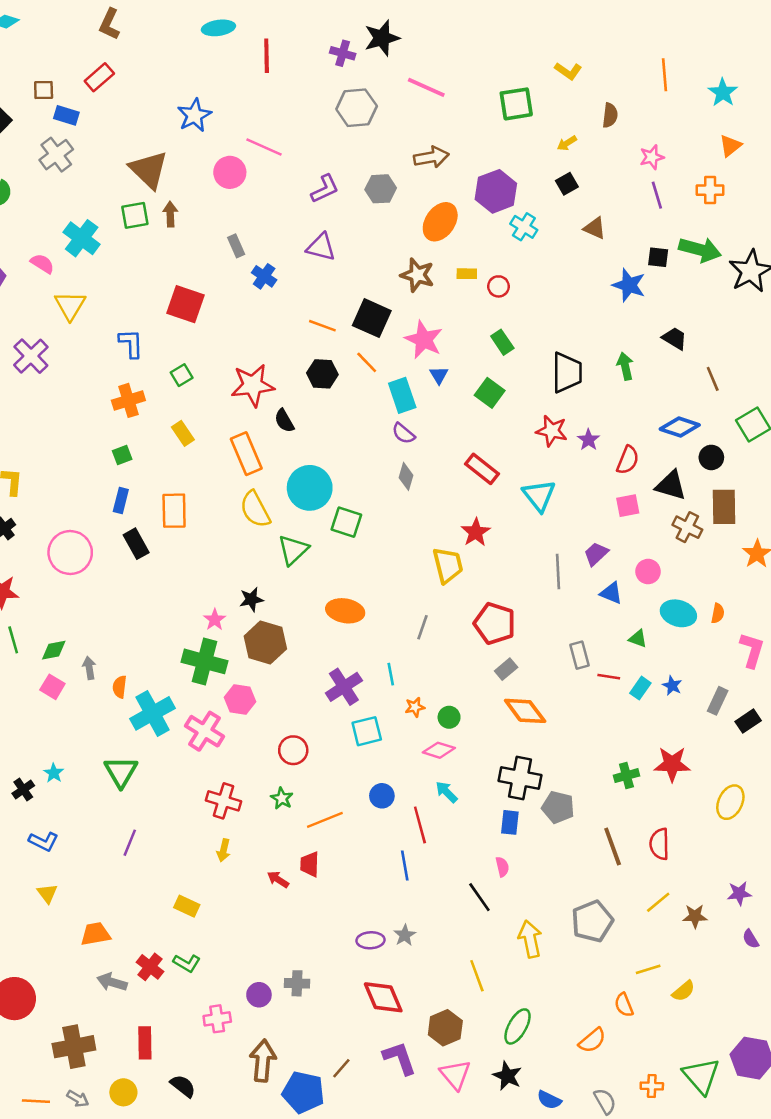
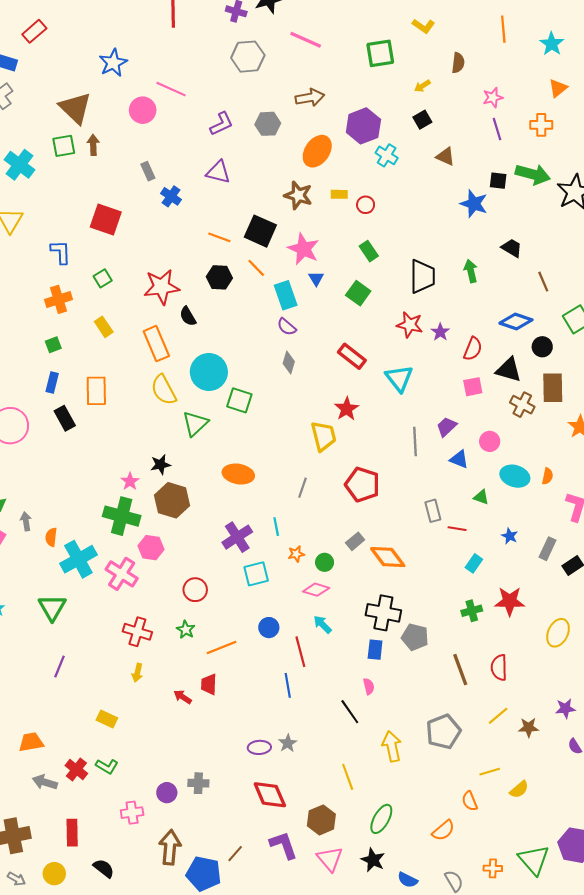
gray rectangle: (506, 669) -> (355, 541), moved
cyan rectangle: (640, 688) -> (474, 563), moved

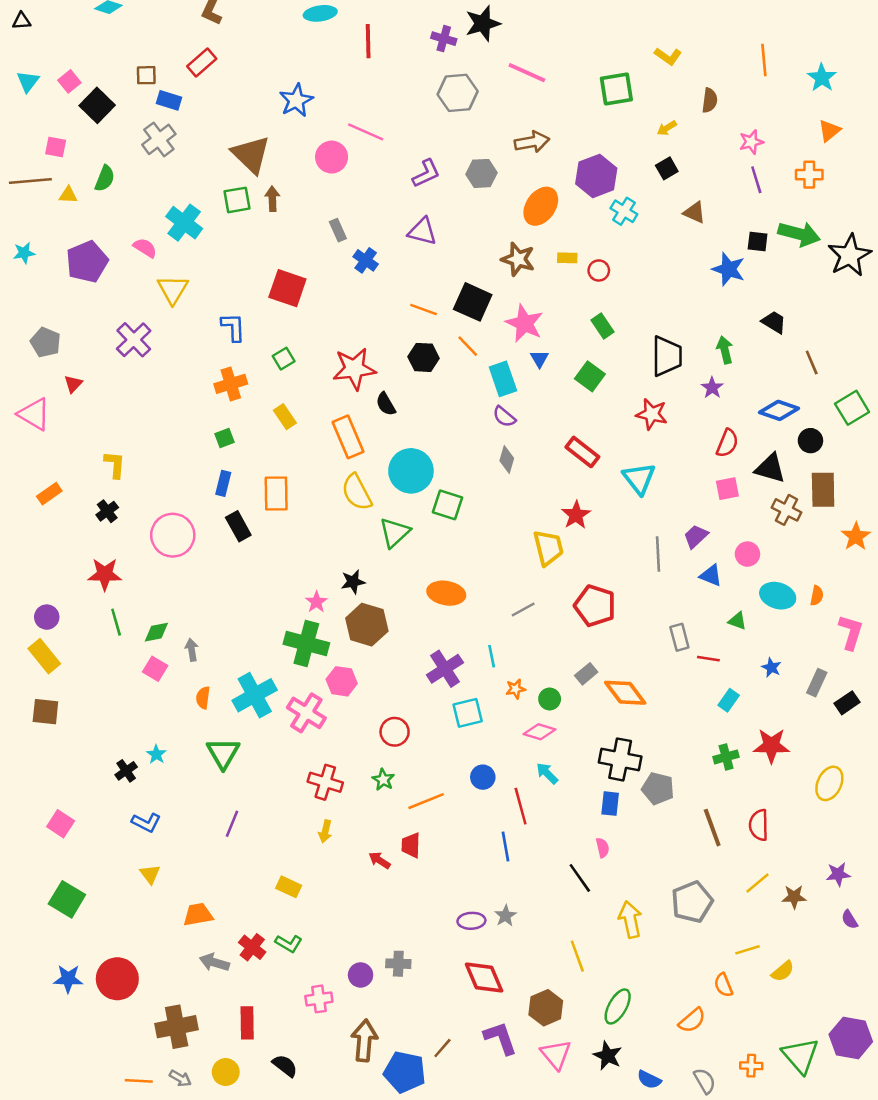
purple star: (440, 332) -> (712, 388), moved
gray line: (302, 488) -> (523, 609), turned 42
orange semicircle: (51, 537) -> (203, 698), moved

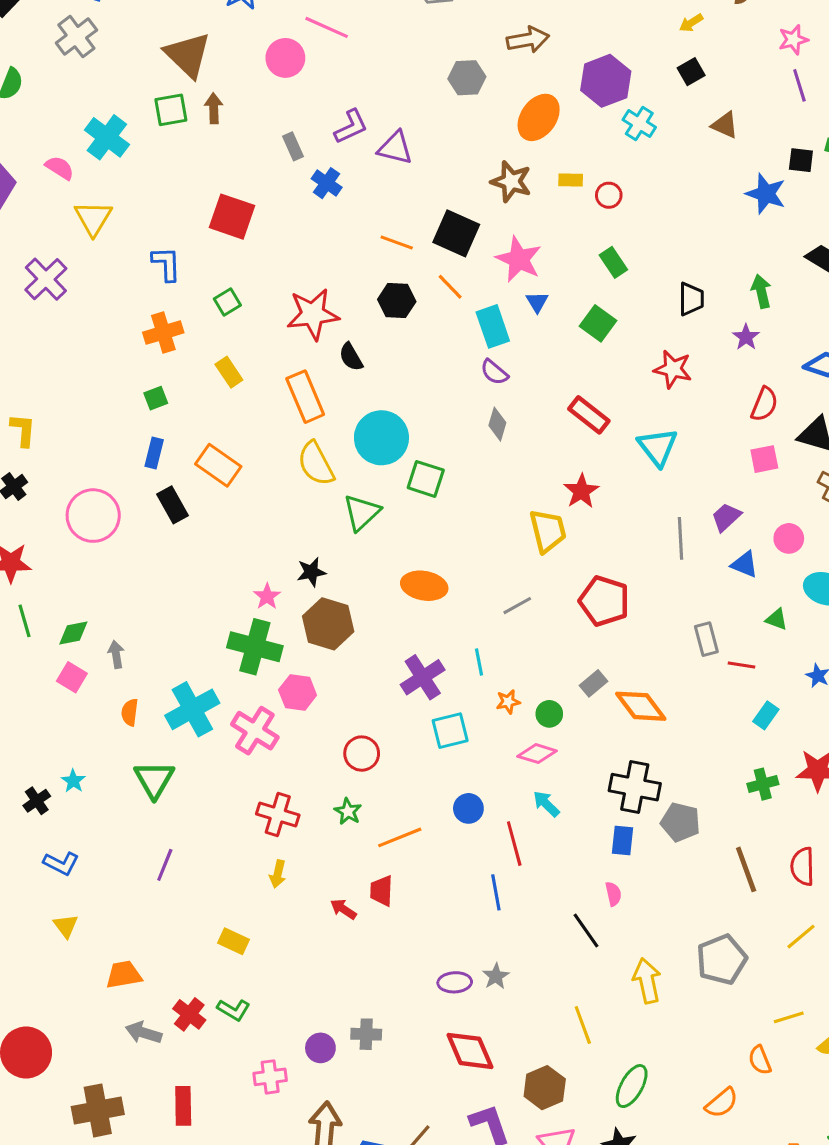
purple L-shape: (426, 173) -> (351, 127), moved
black trapezoid: (667, 356) -> (691, 299), size x0.7
orange rectangle: (276, 494) -> (218, 465), turned -54

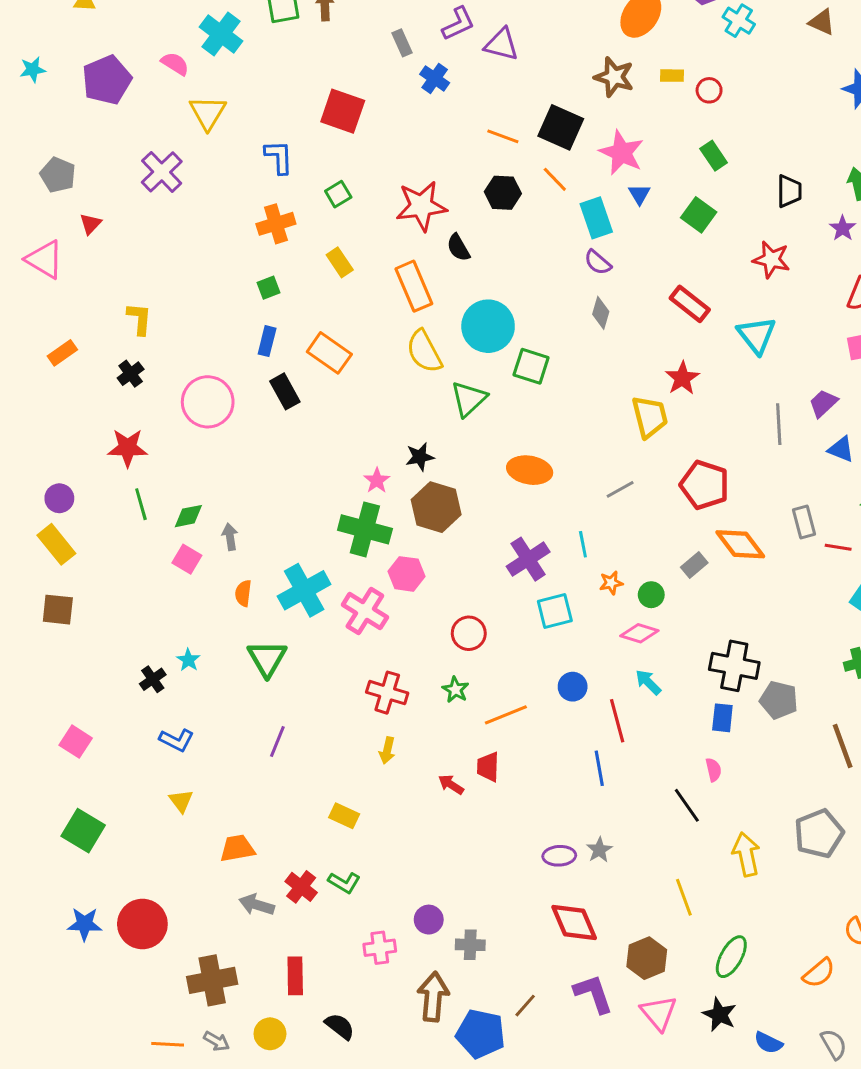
orange diamond: (641, 706) -> (740, 544), moved
gray cross: (366, 1034) -> (470, 945), moved

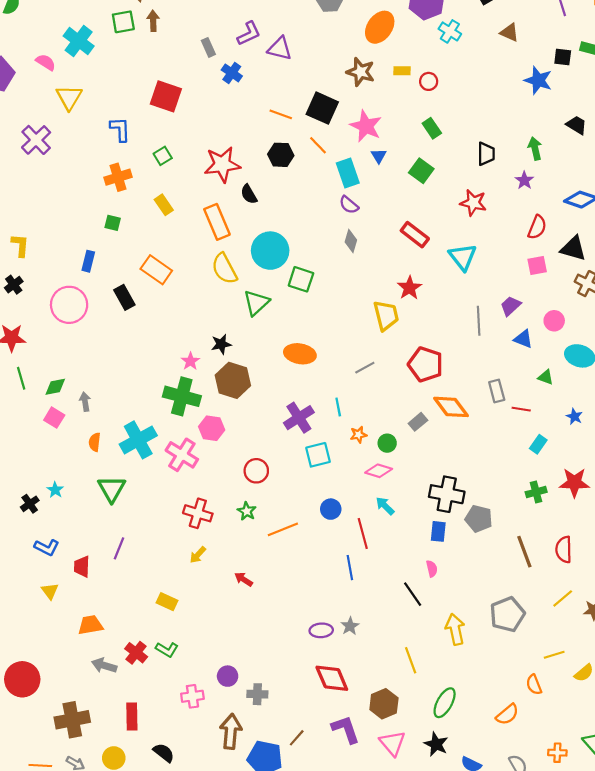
green square: (268, 288) -> (113, 223), turned 35
blue rectangle: (267, 341) -> (88, 261), moved
yellow arrow: (387, 750) -> (198, 555), turned 30
red trapezoid: (488, 767) -> (82, 567), moved

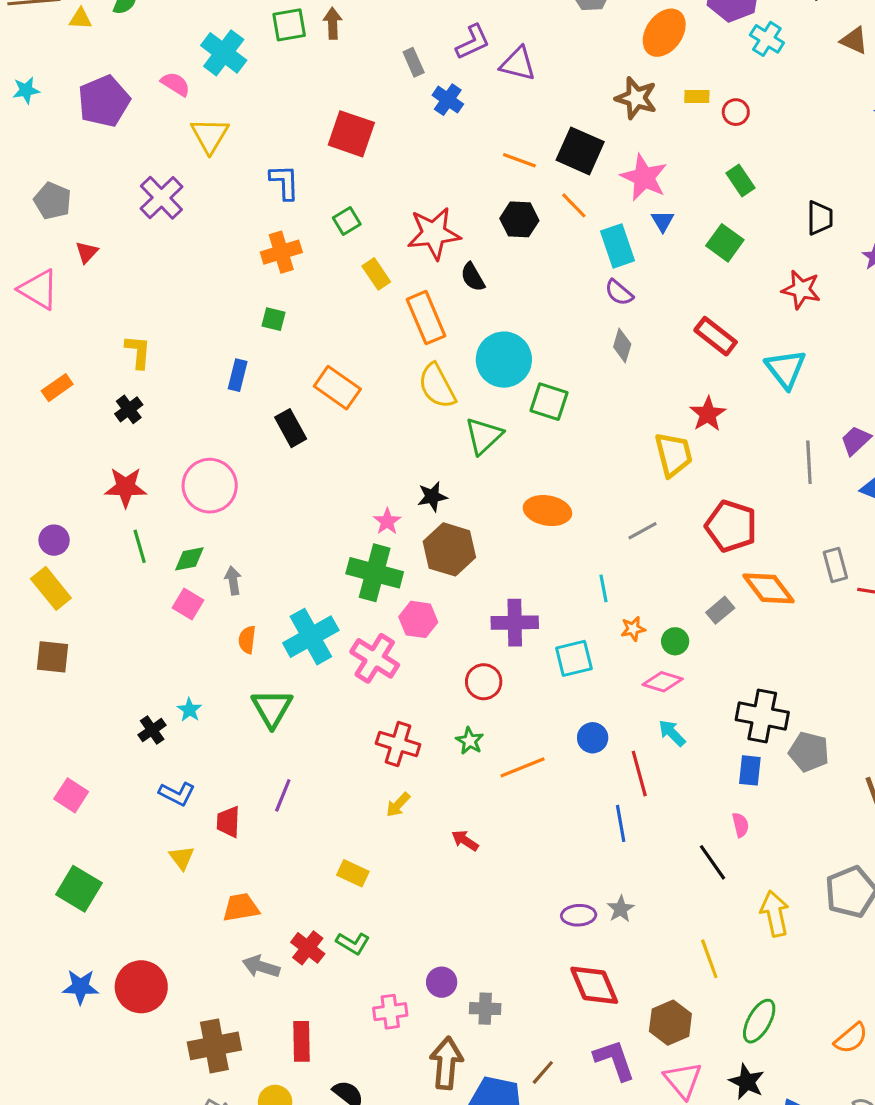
yellow rectangle: (164, 205) -> (376, 274), moved
pink circle: (69, 305) -> (210, 486), moved
purple cross: (299, 418) -> (515, 623), moved, turned 32

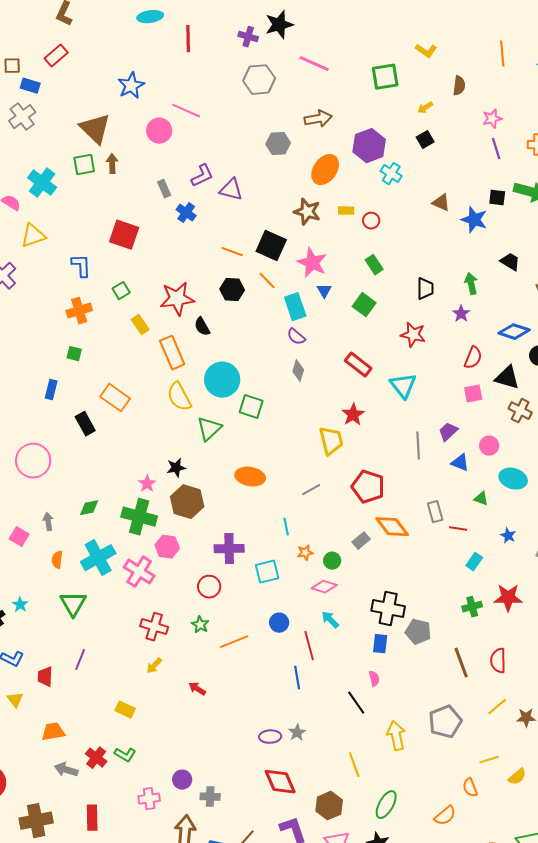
brown triangle: (854, 40) -> (441, 203), moved
yellow triangle: (210, 135) -> (33, 236), turned 40
green diamond: (189, 559) -> (89, 508), moved

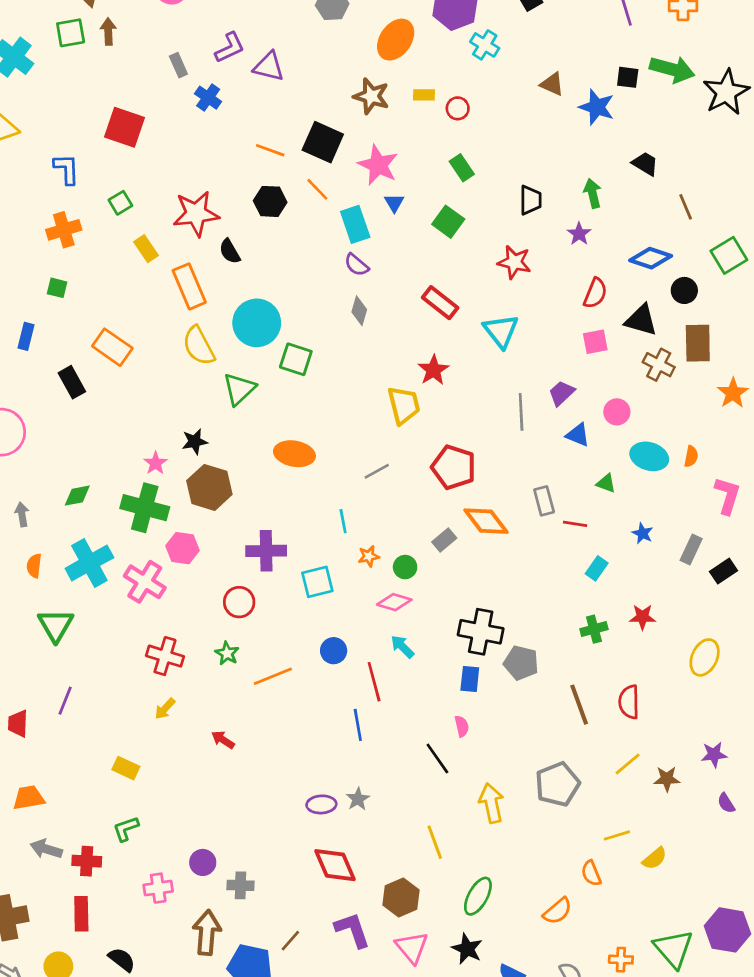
red star: (508, 598) -> (642, 617), size x0.7
green L-shape: (125, 755) -> (126, 829), turned 130
red cross: (96, 758) -> (87, 861), moved, turned -35

